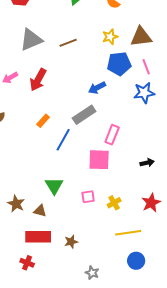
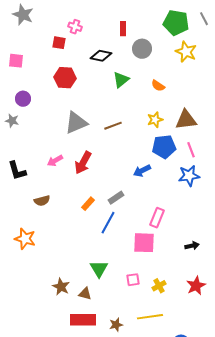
gray rectangle: (84, 115) -> (116, 198), moved, size x0.7
yellow line: (128, 233) -> (150, 317), moved

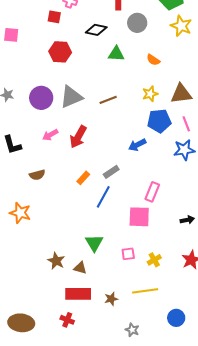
green triangle: (121, 80) -> (116, 54), turned 42
purple circle: (23, 99) -> (41, 98), moved, size x1.5

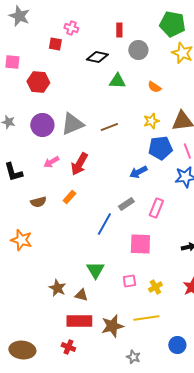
red hexagon: (60, 52) -> (38, 82), moved
gray rectangle: (111, 172) -> (126, 204), moved
orange rectangle: (83, 178) -> (69, 197), moved
pink rectangle: (152, 192) -> (156, 208), moved
brown star: (111, 299) -> (112, 326), size x1.6

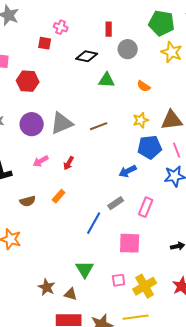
red arrow: (79, 164) -> (69, 163), size x0.6
yellow cross: (155, 287) -> (145, 286), size x1.6

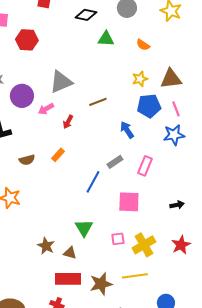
purple circle: (32, 124) -> (22, 96), moved
brown line: (99, 126) -> (98, 102), moved
pink arrow: (41, 161) -> (46, 109), moved
blue arrow: (128, 171) -> (127, 130), turned 84

